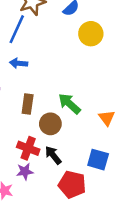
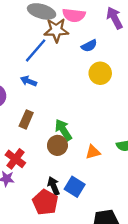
orange triangle: (107, 118) -> (93, 152), turned 35
brown circle: (50, 124) -> (57, 145), moved
black arrow: (53, 155) -> (54, 186), moved

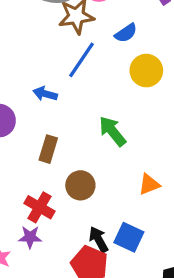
blue line: (36, 50) -> (81, 60), moved
green arrow: (63, 130) -> (112, 131), moved
brown circle: (57, 145) -> (80, 185), moved

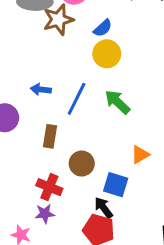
blue line: (81, 60) -> (77, 99), moved
yellow circle: (146, 71) -> (107, 54), moved
green arrow: (112, 131) -> (117, 102), moved
blue square: (129, 237) -> (116, 185), moved

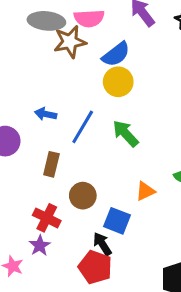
blue semicircle: (103, 28) -> (116, 54), size x1.4
purple star: (45, 214) -> (40, 246), turned -30

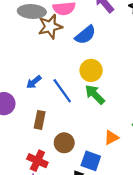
yellow circle: (118, 82) -> (91, 70), moved
blue arrow: (46, 114) -> (34, 82), turned -49
blue line: (83, 127) -> (62, 91), turned -64

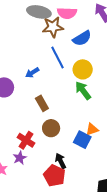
blue line: (62, 91) -> (57, 57), moved
brown rectangle: (40, 120) -> (42, 103), moved, turned -49
blue square: (91, 161) -> (82, 140), moved

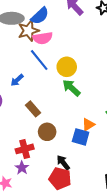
pink semicircle: (67, 13) -> (43, 38), moved
blue semicircle: (82, 38) -> (40, 16), moved
red cross: (26, 140) -> (25, 149), turned -36

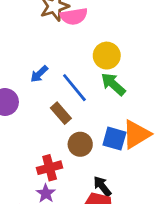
blue line: (39, 60) -> (74, 88), moved
orange triangle: (88, 125) -> (136, 134), size x1.6
blue square: (81, 137) -> (114, 139), moved

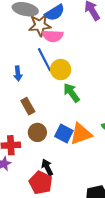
yellow circle: (107, 56) -> (61, 70), moved
blue arrow: (39, 74) -> (18, 73), turned -64
blue line: (74, 88) -> (44, 60), moved

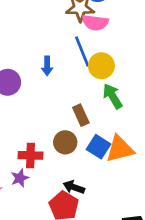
brown rectangle: (28, 106) -> (81, 115), moved
black arrow: (47, 167) -> (74, 187), turned -49

